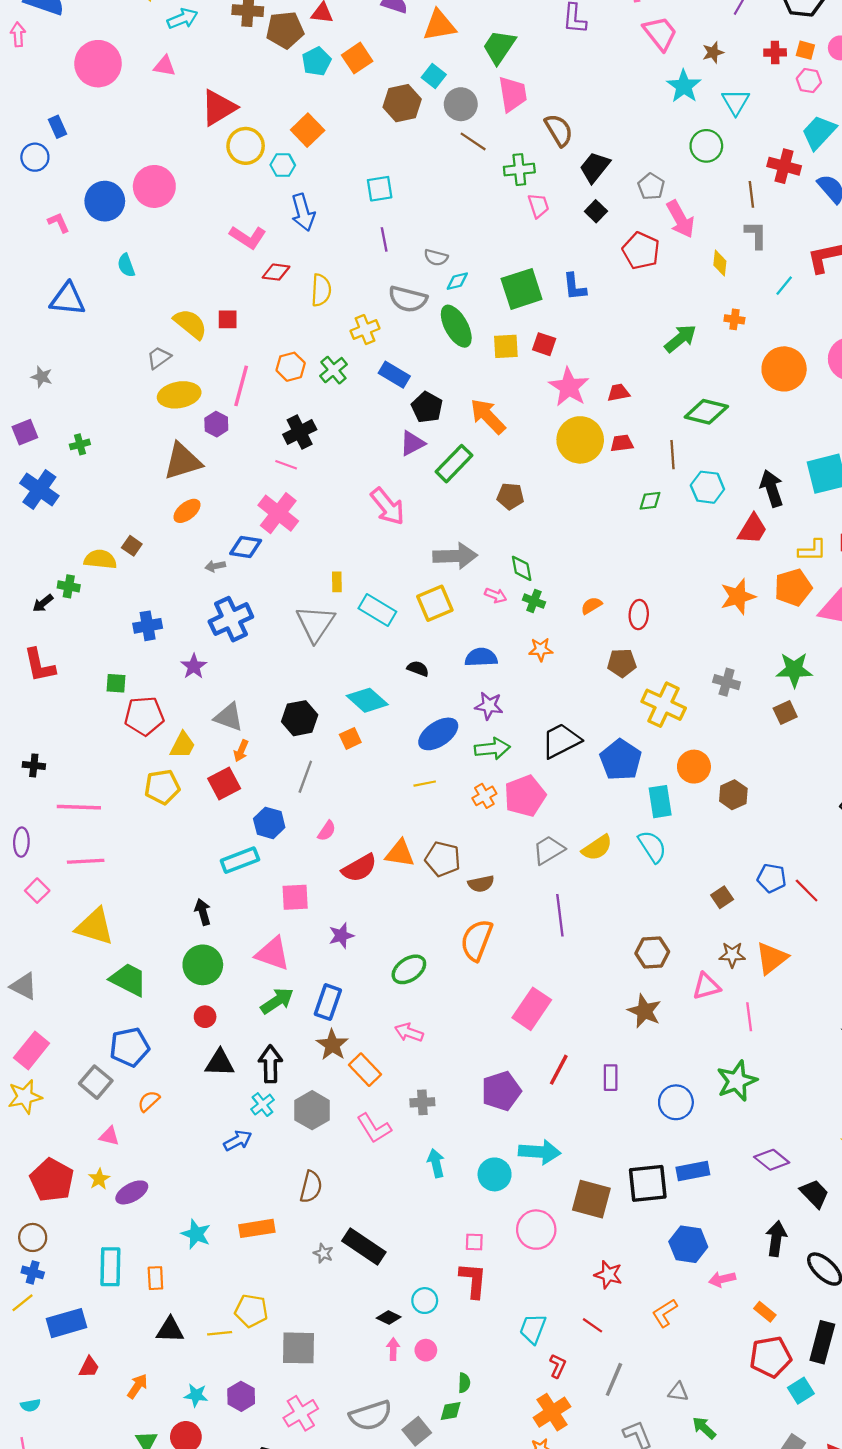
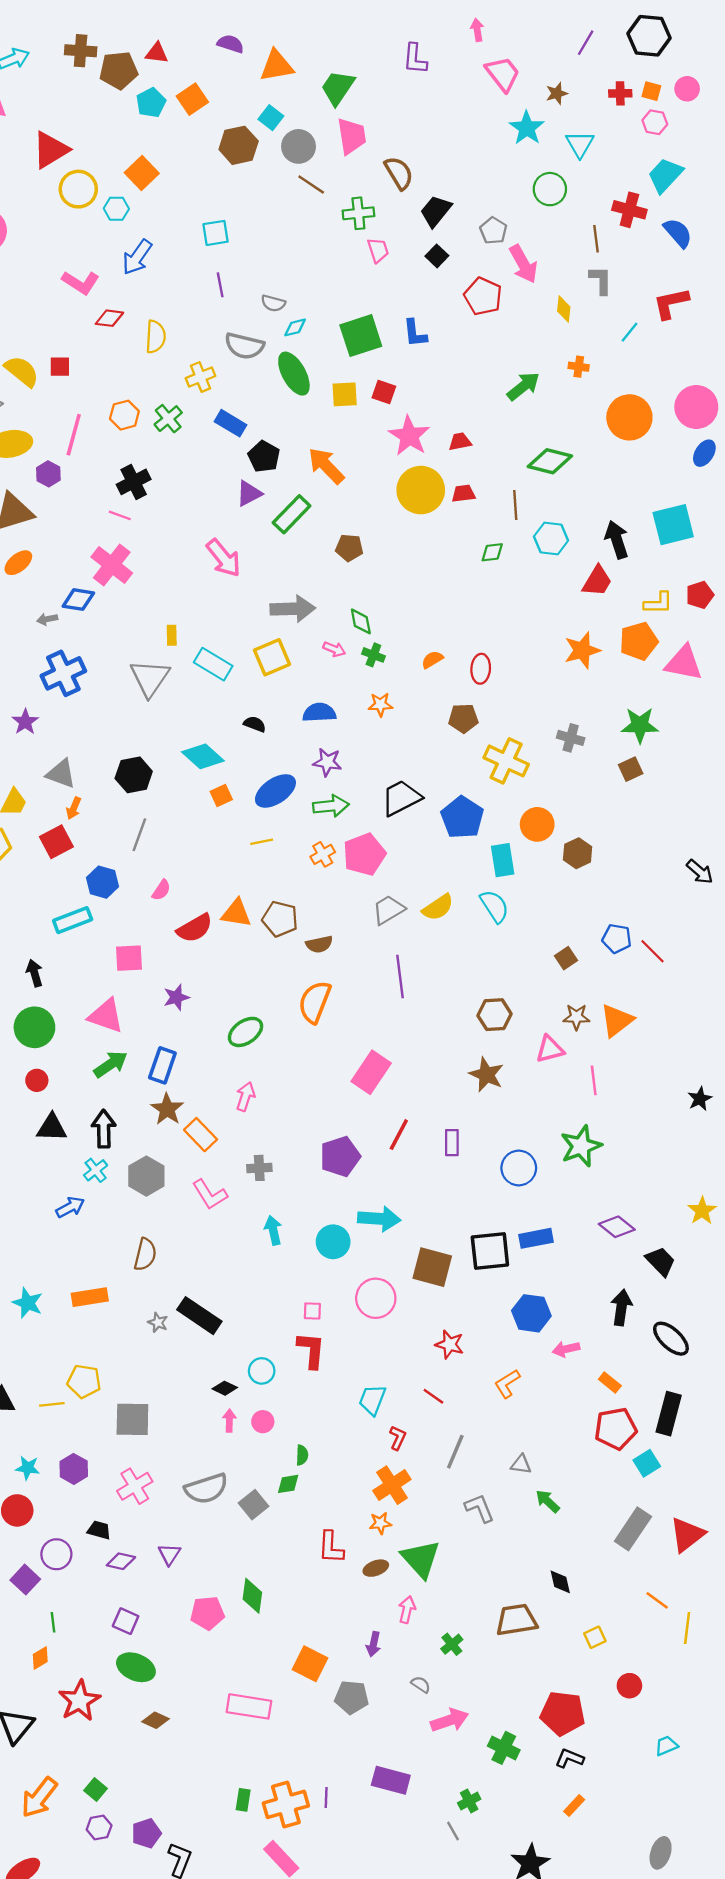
blue arrow: (303, 212) -> (137, 257), turned 51
orange square: (350, 738) -> (221, 796), moved
pink arrow: (409, 1032) -> (245, 1097), turned 88

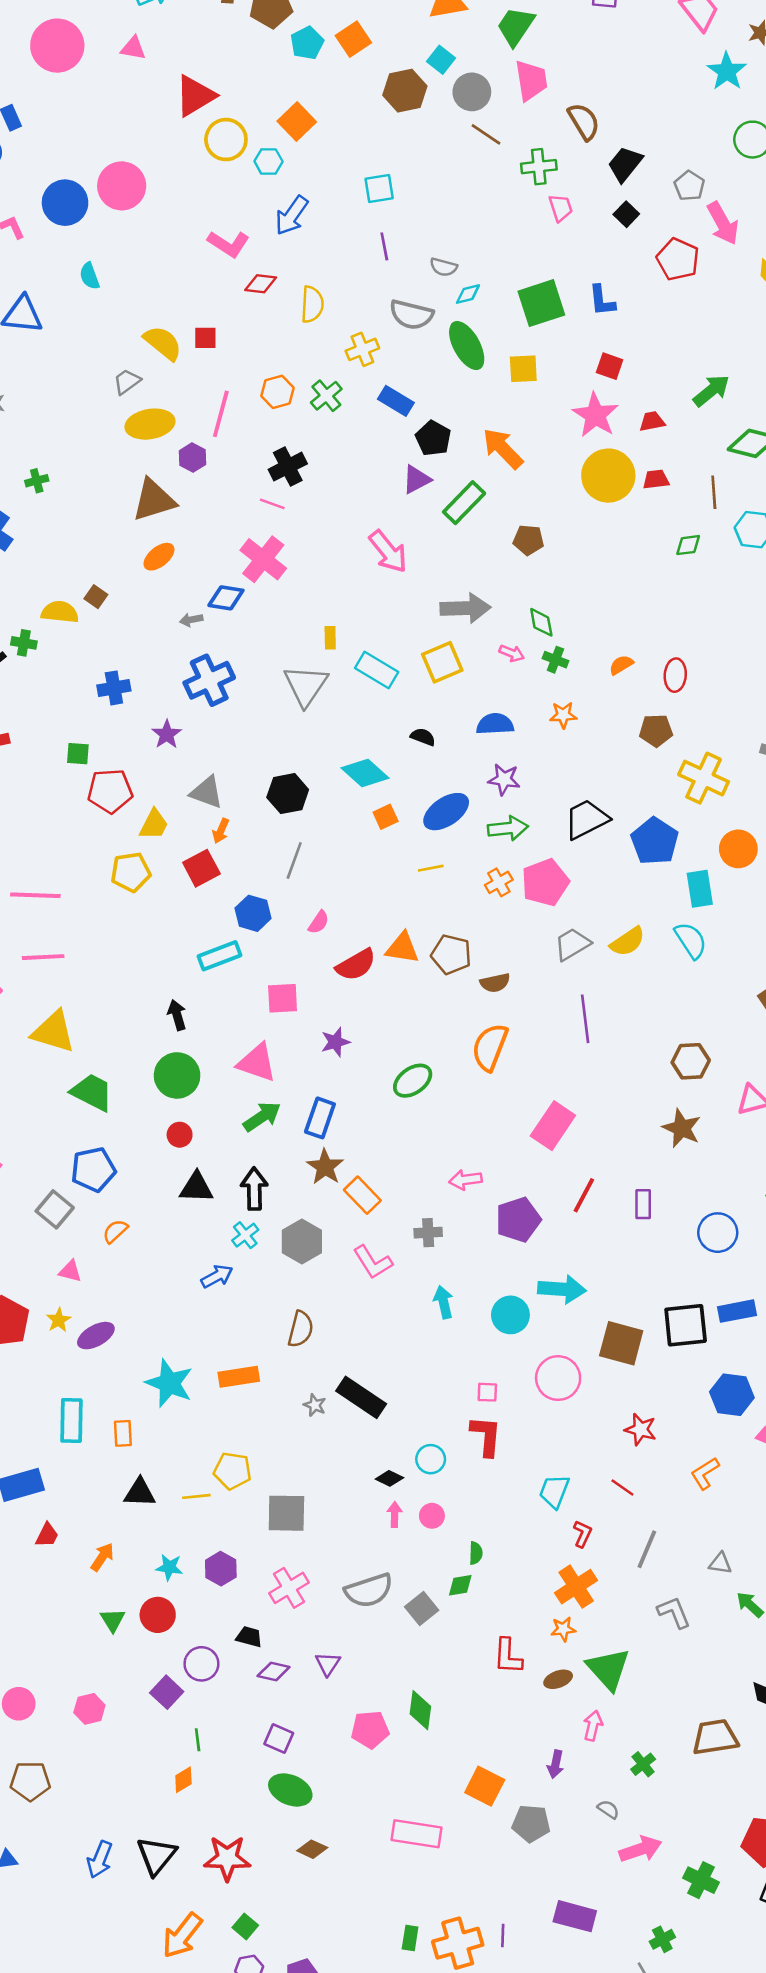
green arrow: (523, 386) -> (711, 391), moved
red square: (384, 392) -> (610, 366), moved
pink arrow: (245, 1097) -> (465, 1180), moved, turned -116
cyan star: (28, 1303) -> (169, 1383), size x1.4
red star: (79, 1701) -> (227, 1858), moved, turned 30

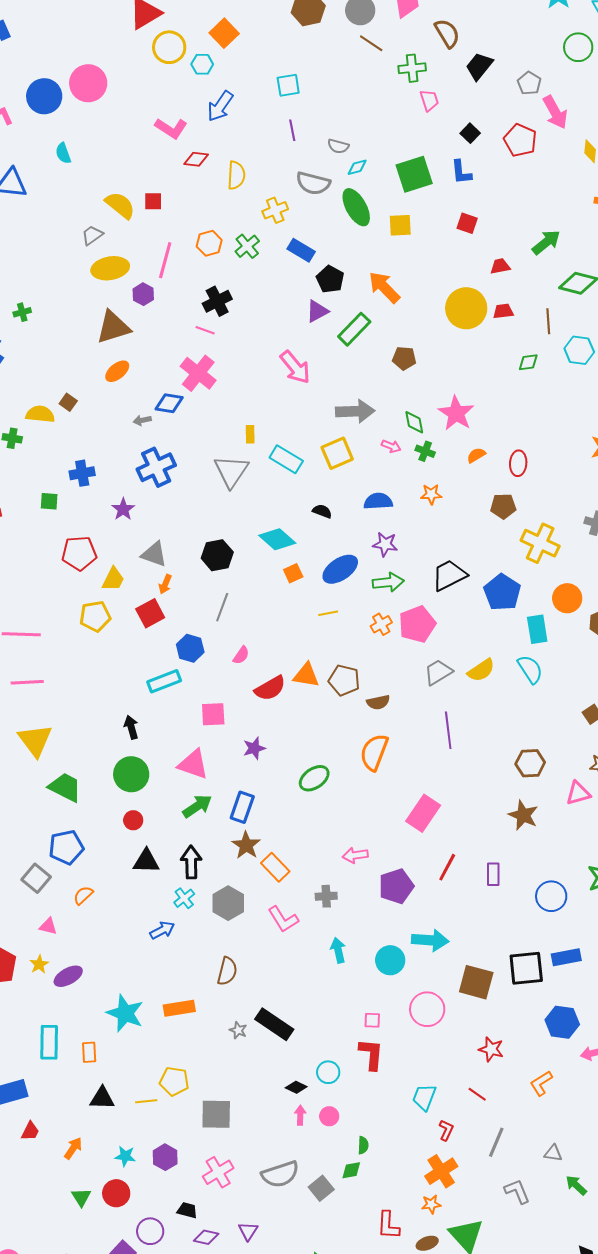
black square: (626, 214) -> (470, 133), moved
pink star: (595, 415) -> (456, 413), moved
green square: (78, 754) -> (49, 501), moved
yellow triangle: (53, 1032) -> (35, 740), turned 36

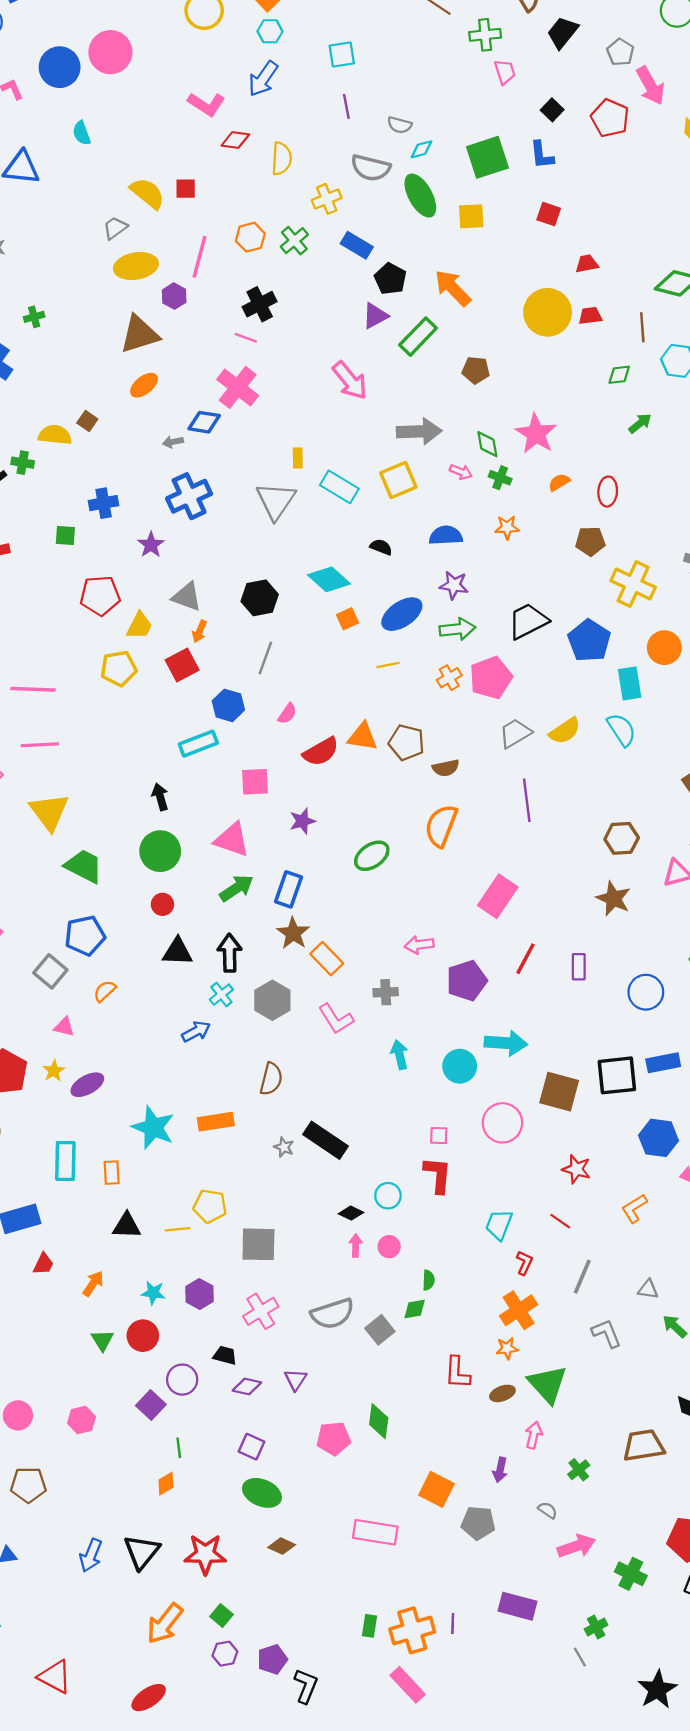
cyan hexagon: (202, 64) -> (270, 31), moved
green arrow: (546, 242) -> (640, 423), moved, size x0.7

